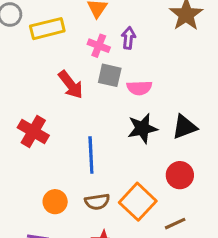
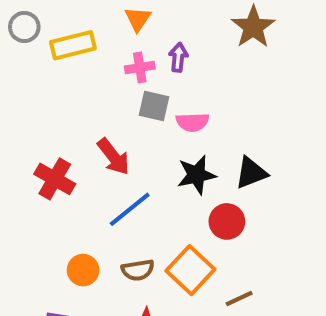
pink cross: (99, 46) -> (140, 67), turned -30
red arrow: (71, 85) -> (113, 157), moved
blue line: (91, 155) -> (130, 209), turned 54
red circle: (180, 175) -> (227, 221), moved

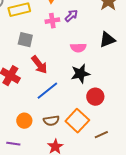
purple arrow: (178, 57) -> (71, 16), turned 40
gray square: (154, 106) -> (25, 40), moved
black triangle: (251, 173) -> (107, 40), moved

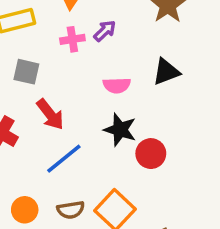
black star: (80, 74) -> (120, 130), turned 30
red circle: (95, 97) -> (151, 154), moved

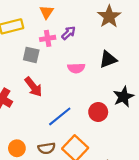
gray square: (26, 72) -> (31, 55), moved
black star: (120, 130) -> (123, 97), moved, turned 30
blue line: (64, 159) -> (60, 116), moved

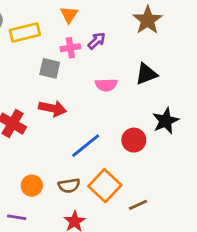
red arrow: (33, 87) -> (52, 108), turned -40

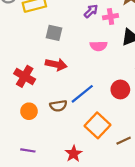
pink cross: (70, 48) -> (111, 17), moved
orange circle: (32, 186) -> (29, 111), moved
brown semicircle: (69, 186) -> (58, 106), moved

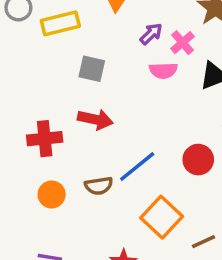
pink cross: (111, 17) -> (183, 43), turned -32
pink semicircle: (99, 46) -> (163, 71), moved
red cross: (25, 76) -> (45, 139), turned -36

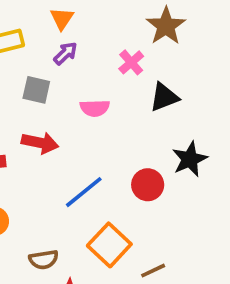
purple arrow: (151, 34) -> (66, 53), moved
pink semicircle: (163, 71) -> (95, 108), moved
brown semicircle: (99, 186) -> (44, 260), moved

